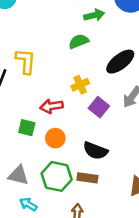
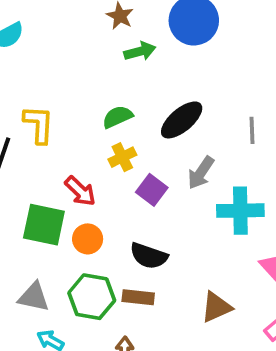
green semicircle: (79, 41) -> (118, 117), moved
red arrow: (52, 106) -> (80, 191), turned -125
green square: (27, 128) -> (44, 225), size x1.6

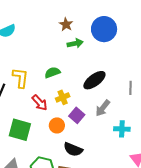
green semicircle: (118, 117) -> (52, 73), moved
red arrow: (80, 191) -> (40, 103), moved
cyan cross: (240, 211) -> (122, 129), size x0.7
orange circle: (88, 239) -> (57, 125), moved

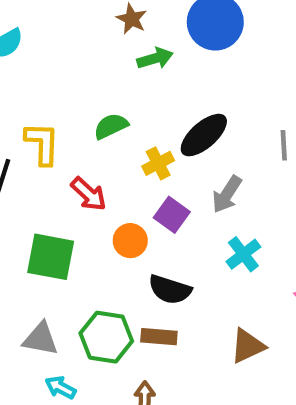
yellow cross: (63, 97) -> (158, 163), moved
cyan cross: (122, 129) -> (243, 254), moved, turned -35

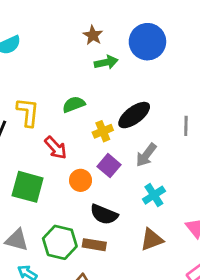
brown triangle: (248, 346) -> (152, 240), moved

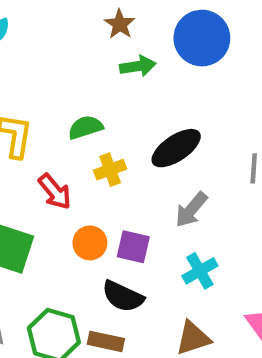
yellow cross: (103, 131) -> (110, 170), moved
purple square: (109, 166) -> (133, 247), moved, turned -30

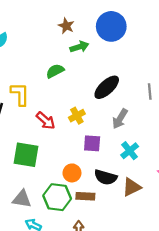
green semicircle: (85, 127) -> (55, 71), moved
yellow cross: (110, 170) -> (77, 116), moved
orange circle: (90, 243) -> (72, 173), moved
black semicircle: (123, 296) -> (106, 177), moved

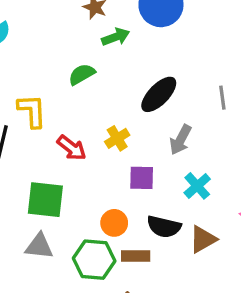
gray triangle: (22, 199) -> (39, 246), moved

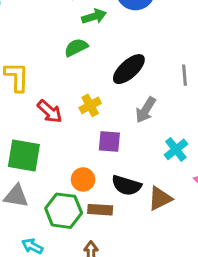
green semicircle: (82, 74) -> (76, 47), moved
cyan cross: (197, 186) -> (176, 149), moved

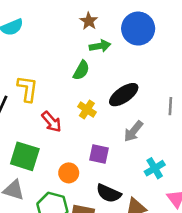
green semicircle: (76, 47) -> (81, 70), turned 138
yellow cross: (90, 105) -> (87, 109), moved, turned -36
orange circle: (83, 179) -> (69, 173), moved

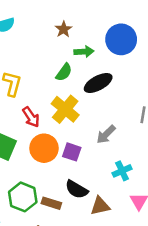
brown star: (89, 21) -> (64, 29), moved
black ellipse: (124, 95) -> (98, 83), moved
yellow cross: (87, 109) -> (65, 109), size x1.6
orange circle: (69, 173) -> (44, 148), moved, size x1.5

